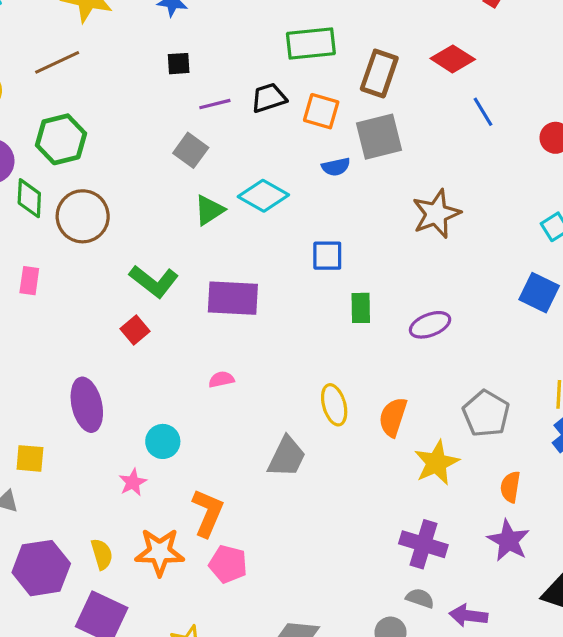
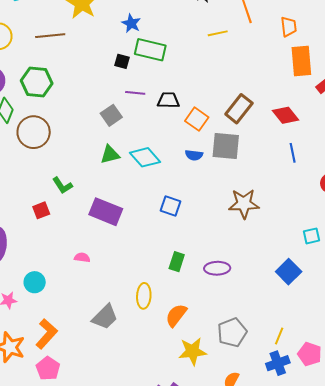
green rectangle: (311, 43) -> (150, 50), moved
green L-shape: (154, 281) -> (62, 185), size x0.7
green rectangle: (361, 308) -> (177, 262), moved

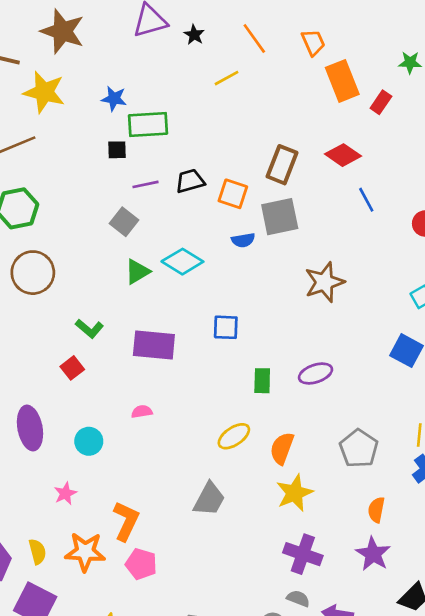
blue square: (171, 206) -> (226, 327), moved
cyan circle: (35, 282) -> (89, 441), moved
yellow ellipse: (144, 296) -> (234, 436), turned 70
gray trapezoid: (105, 317) -> (209, 499), moved
yellow star: (193, 351) -> (295, 493), moved

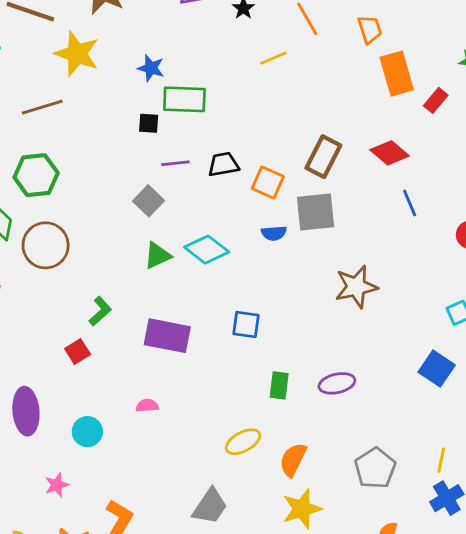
green L-shape: (89, 329) -> (100, 311), turned -88

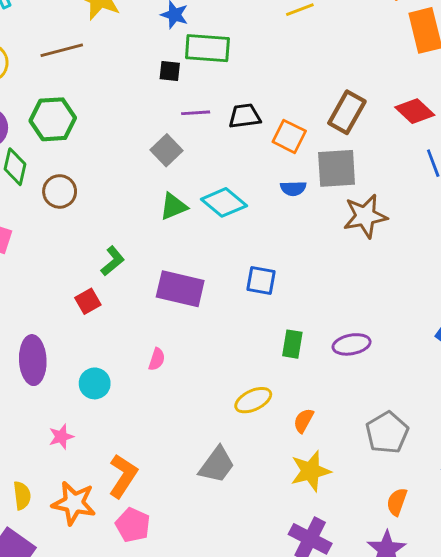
brown circle: (46, 245) -> (60, 191), size x0.7
brown star: (356, 287) -> (365, 216), moved
pink semicircle: (147, 406) -> (157, 359), turned 110
orange semicircle: (293, 460) -> (304, 421), size x0.7

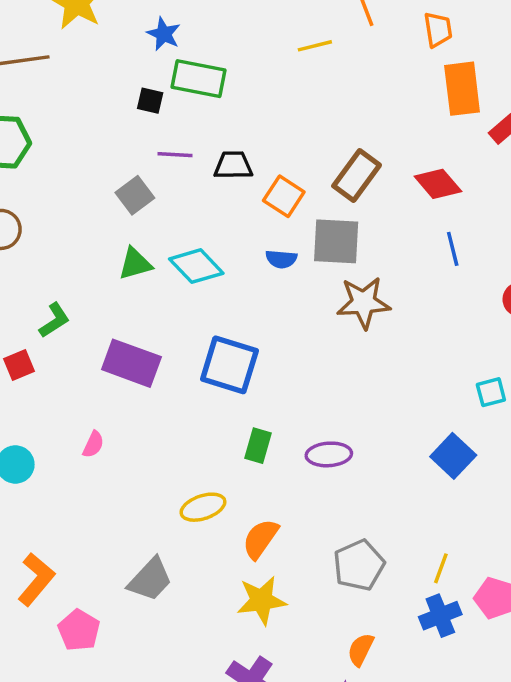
blue square: (261, 280) -> (229, 365), size x1.6
orange semicircle: (304, 421) -> (260, 539), size x1.4
pink pentagon: (133, 525) -> (79, 630), moved

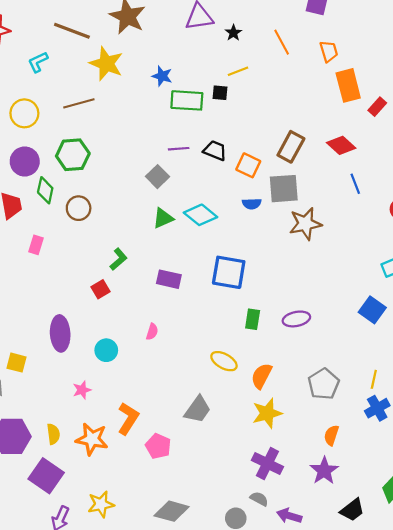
yellow line: (315, 46) -> (238, 71), moved
black square: (150, 101) -> (220, 93), moved
black trapezoid: (233, 165) -> (215, 151), turned 30
purple rectangle: (131, 363) -> (169, 279), size x0.7
yellow ellipse: (203, 507) -> (224, 361), turned 55

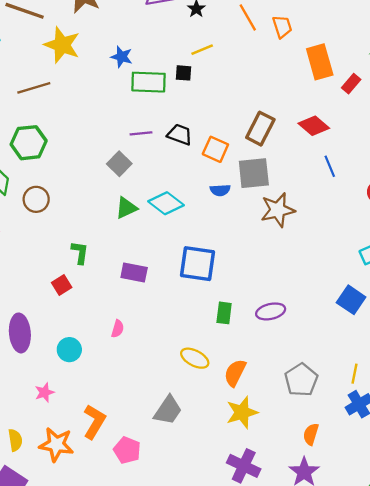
orange trapezoid: (329, 51) -> (282, 27), moved
green L-shape: (118, 259) -> (80, 253), turned -40

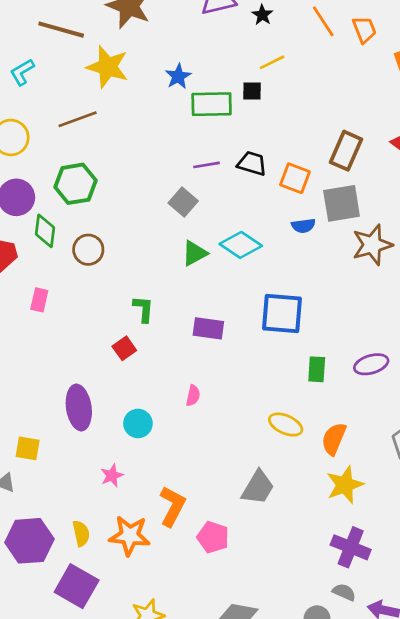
blue star: (122, 57) -> (178, 76), turned 30

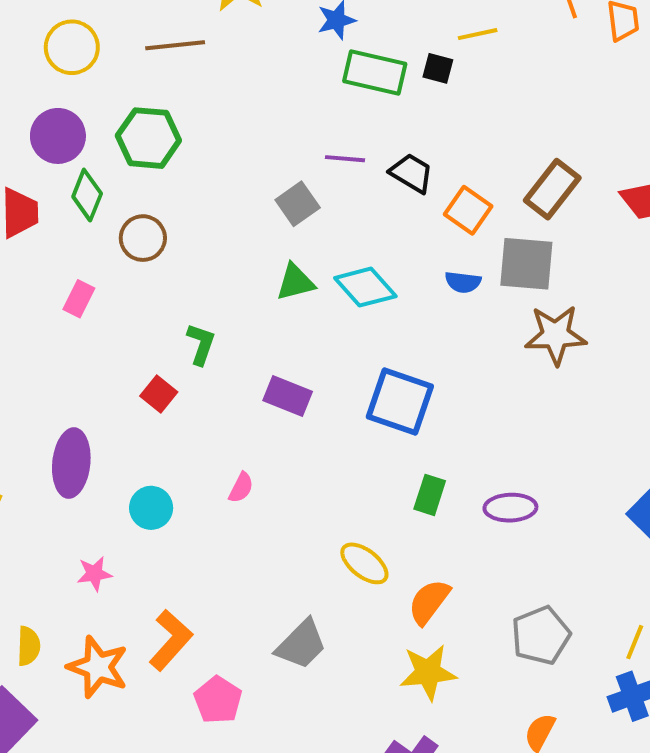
pink rectangle: (39, 300) -> (79, 299), moved
red square: (124, 348) -> (159, 394), turned -30

